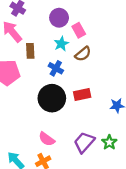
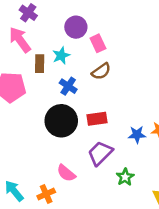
cyan star: (61, 44) -> (61, 56), moved
pink semicircle: (47, 139) -> (66, 173), moved
purple trapezoid: (84, 142) -> (100, 153), moved

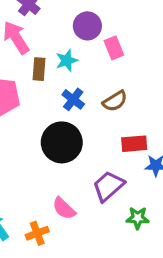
brown semicircle: (101, 71) -> (115, 101), moved
red rectangle: (97, 119) -> (134, 144), moved
green star: (125, 177) -> (138, 218), turned 30

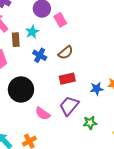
black circle: (62, 142) -> (21, 89), moved
red rectangle: (134, 144) -> (67, 79), moved
pink semicircle: (64, 209) -> (43, 113), moved

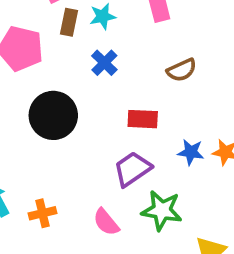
brown semicircle: (66, 53) -> (182, 70), moved
pink semicircle: (43, 113) -> (106, 222), moved
green star: (90, 123) -> (162, 210), size x1.5

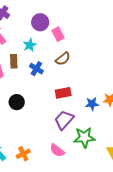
brown rectangle: (69, 22) -> (14, 61), moved
brown semicircle: (182, 70) -> (63, 59), moved
black circle: (53, 115) -> (17, 102), size x0.6

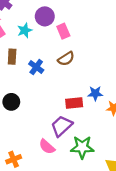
cyan star: (30, 45) -> (25, 30), moved
red rectangle: (63, 93) -> (74, 103), moved
blue star: (92, 104) -> (95, 93), moved
pink semicircle: (57, 150) -> (47, 147), moved

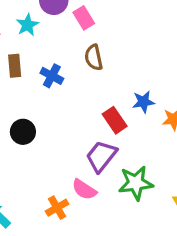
brown semicircle: (66, 59) -> (94, 57), turned 119
red rectangle: (74, 103) -> (115, 120), turned 70
orange cross: (14, 159) -> (57, 208), moved

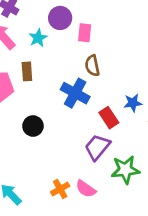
pink rectangle: (84, 18) -> (85, 33), turned 36
blue cross: (52, 76) -> (75, 93), moved, size x1.5
pink semicircle: (84, 189) -> (86, 189), moved

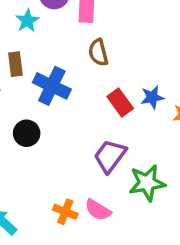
blue cross: (75, 93) -> (52, 86), moved
red rectangle: (109, 118) -> (120, 103), moved
orange cross: (60, 189) -> (65, 212), turned -36

